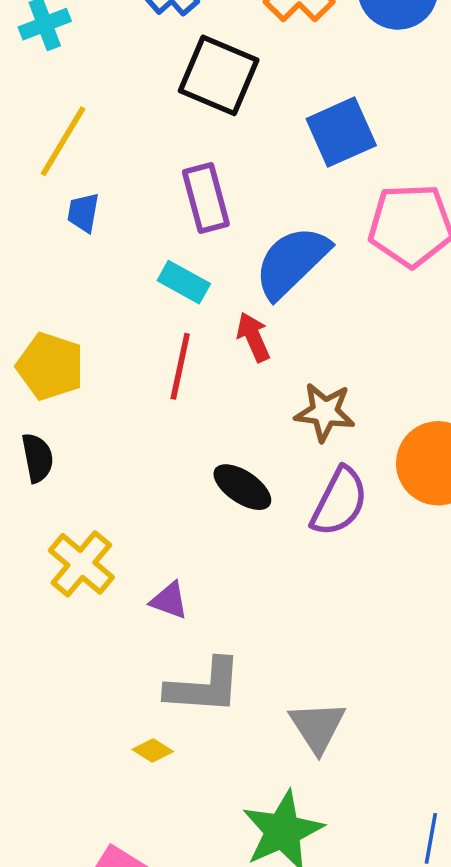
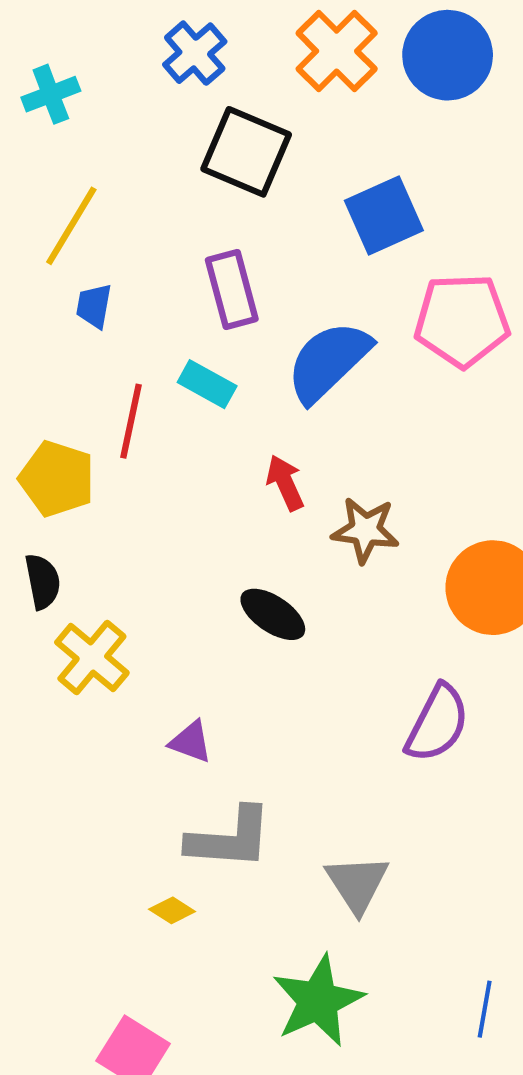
red arrow: (253, 337) -> (285, 483), moved
red line: (180, 366) -> (131, 421), moved
purple semicircle: (339, 502) -> (437, 723), moved
yellow cross: (81, 564) -> (92, 658), moved

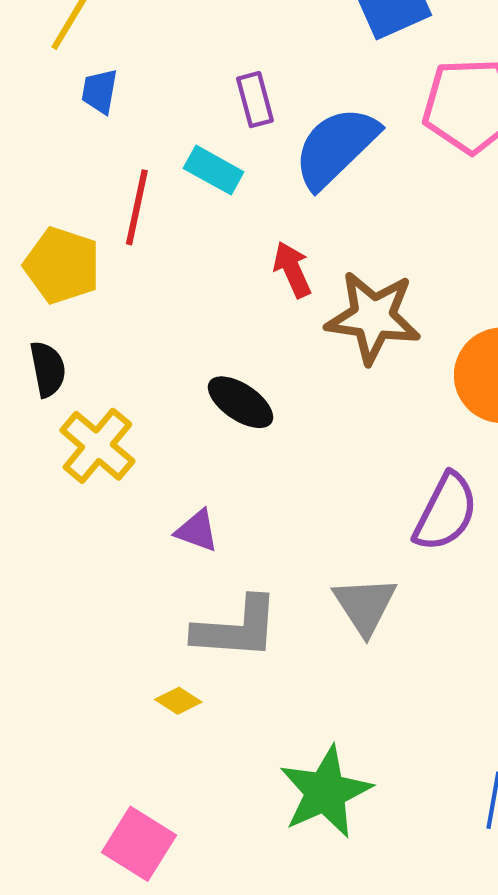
purple rectangle: (232, 290) -> (255, 100), moved, size x0.7
brown star: (365, 530) -> (373, 317), size x1.4
black ellipse: (273, 614) -> (240, 402), moved
gray triangle: (357, 884) -> (365, 605), moved

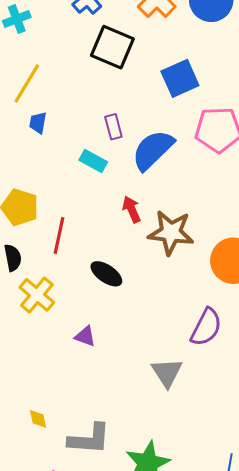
red line: (137, 207) -> (59, 236), moved
gray L-shape: (236, 628) -> (89, 439), moved
yellow diamond: (178, 701) -> (38, 419), moved, turned 45

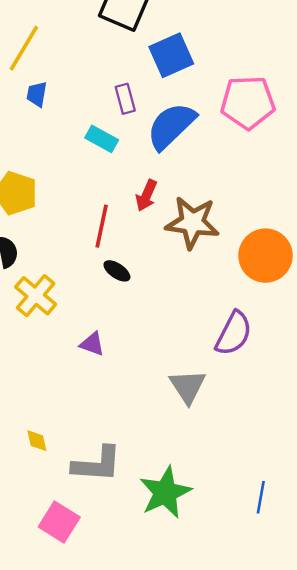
blue square: (180, 78) -> (171, 55), moved
red arrow: (132, 209) -> (146, 195), turned -132
red line: (59, 236) -> (102, 226), moved
black ellipse: (106, 274) -> (117, 271), size x0.7

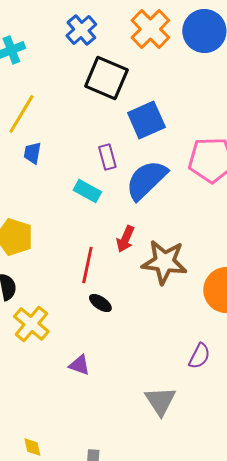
purple semicircle: (234, 333) -> (199, 356), size x0.7

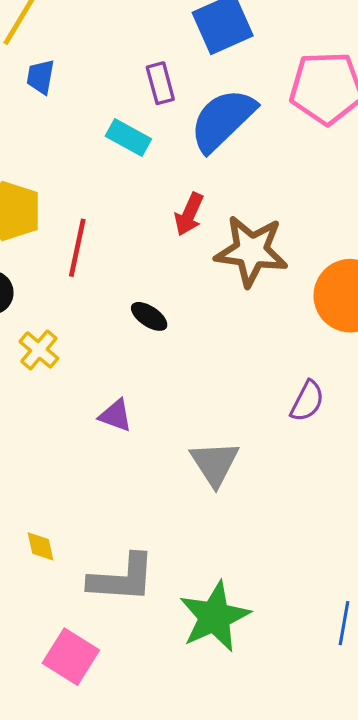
red line: (87, 265) -> (77, 248), moved
yellow cross: (31, 324) -> (39, 350), size x0.7
gray triangle: (160, 401) -> (215, 463), moved

